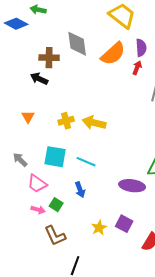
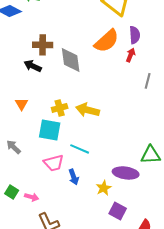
gray diamond: (77, 44) -> (71, 60), moved
cyan square: (55, 157) -> (50, 130), moved
pink trapezoid: (37, 184) -> (54, 163), moved, turned -50
green square: (56, 205) -> (12, 192), moved
yellow star: (99, 228) -> (104, 188), moved

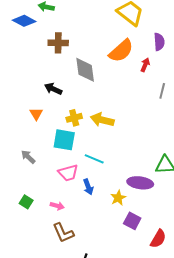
purple semicircle: (135, 35) -> (159, 42), moved
brown cross: (43, 45) -> (58, 43), moved
black arrow: (33, 66) -> (53, 89), moved
pink arrow: (32, 197) -> (57, 206), moved

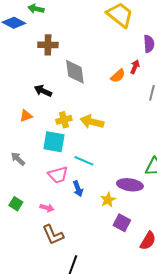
orange semicircle: (121, 51) -> (118, 76), moved, size x0.6
orange triangle: (36, 114) -> (26, 116), turned 40

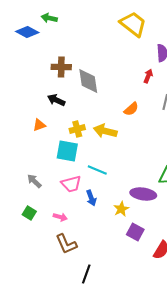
brown cross: (48, 45) -> (61, 67), moved
orange semicircle: (118, 76) -> (131, 109), moved
gray arrow: (18, 159) -> (34, 181), moved

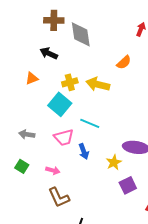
cyan square: (67, 151) -> (60, 104), turned 30
gray arrow: (34, 181) -> (27, 134), turned -35
purple square: (135, 232) -> (128, 185), turned 36

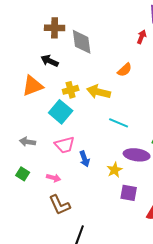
orange triangle: (32, 78) -> (33, 86), size x1.6
cyan line: (90, 123) -> (119, 123), moved
purple square: (128, 185) -> (129, 193), turned 36

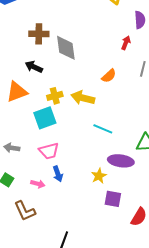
cyan square: (61, 112) -> (45, 118), turned 30
blue arrow: (85, 159) -> (58, 174), moved
brown L-shape: (60, 205) -> (25, 211), moved

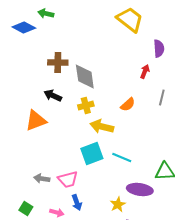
yellow cross: (55, 96) -> (86, 106), moved
cyan square: (45, 118) -> (92, 154), moved
gray arrow: (12, 148) -> (42, 178), moved

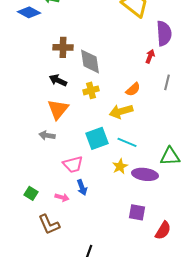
purple semicircle: (159, 48) -> (164, 33), size x1.4
orange triangle: (36, 120) -> (58, 109), moved, turned -30
yellow arrow: (102, 126) -> (121, 111), moved, turned -30
gray arrow: (42, 178) -> (47, 135), moved
yellow star: (118, 204) -> (120, 166), moved

